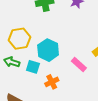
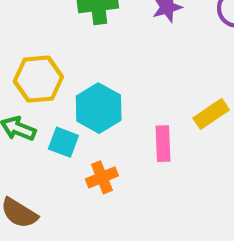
pink rectangle: (79, 64) -> (163, 144), turned 42

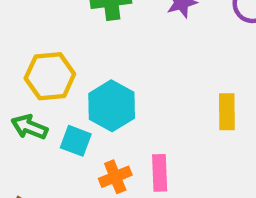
yellow rectangle: (211, 114) -> (227, 112), turned -56
pink rectangle: (163, 144) -> (160, 173), moved

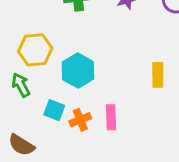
green arrow: (29, 127) -> (21, 85), turned 40
cyan square: (76, 141) -> (54, 110), moved

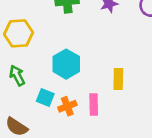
yellow hexagon: (35, 50) -> (19, 33), moved
yellow rectangle: (158, 75) -> (118, 79), moved

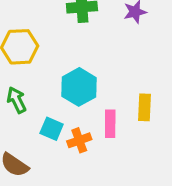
pink rectangle: (94, 104) -> (110, 124), moved

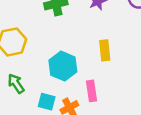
yellow rectangle: (145, 107) -> (105, 50), moved

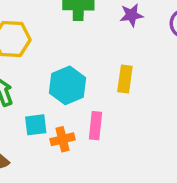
cyan square: (47, 102) -> (36, 125), turned -36

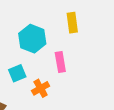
orange cross: (63, 139) -> (41, 88), moved

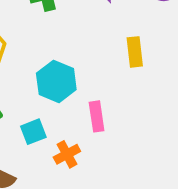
yellow rectangle: (72, 23) -> (135, 52), moved

